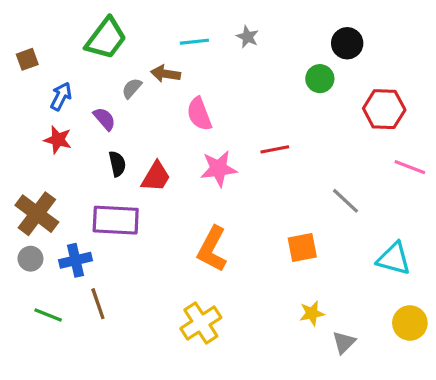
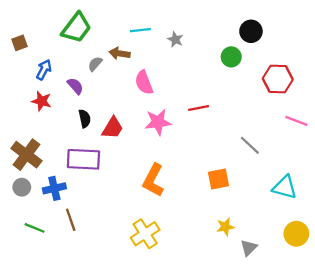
gray star: (248, 37) -> (175, 39), moved

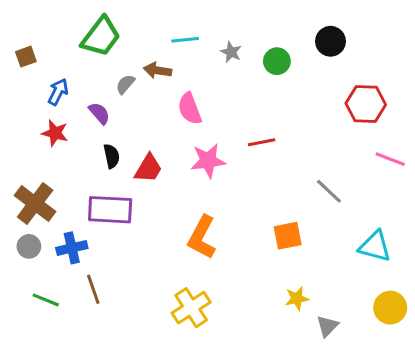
green circle: (231, 57) -> (277, 61), moved

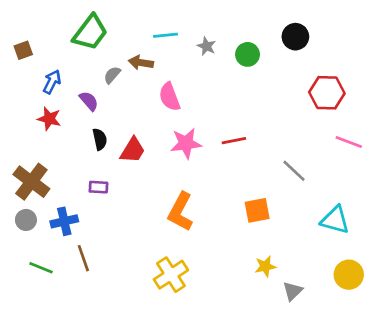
red line: (262, 142) -> (234, 141), moved
purple rectangle: (110, 210) -> (98, 187), size x0.5

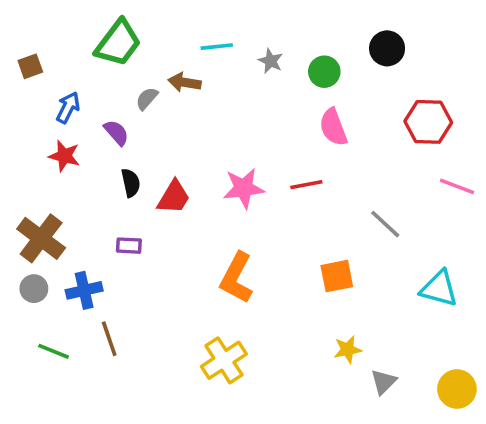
pink semicircle: (170, 97) -> (333, 127), moved
yellow circle: (349, 275) -> (457, 389), moved

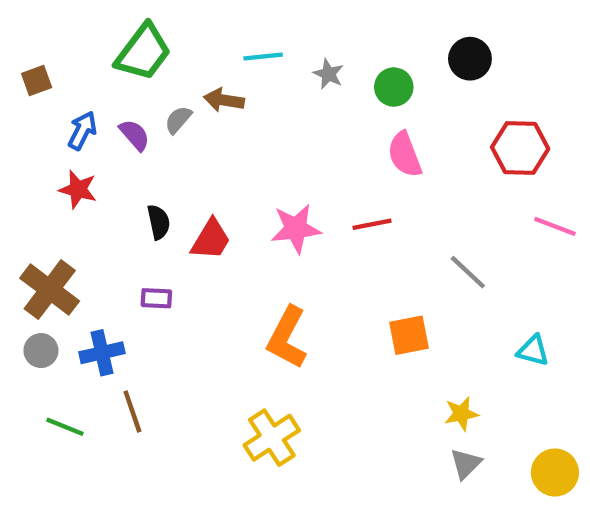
purple semicircle: (116, 133) -> (135, 135), moved
cyan triangle: (439, 289) -> (533, 351), size x0.7
yellow star: (348, 350) -> (461, 414), moved

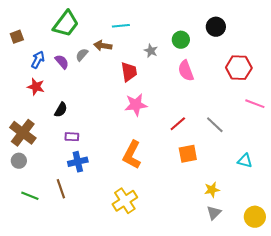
gray star: (328, 74) -> (151, 51), moved
black semicircle: (159, 222) -> (61, 110), moved, turned 42
red line: (372, 224) -> (178, 124), moved, turned -30
red trapezoid: (211, 239) -> (129, 72), moved, turned -40
blue cross: (102, 353) -> (78, 162), moved

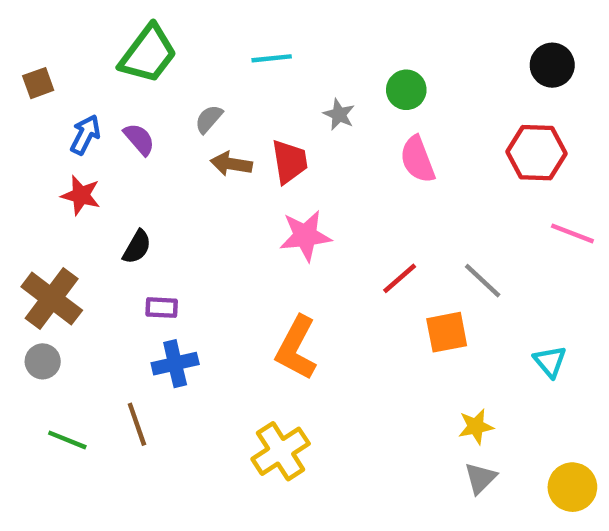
black circle: (216, 27) -> (552, 65), moved
brown arrow: (103, 46) -> (231, 164), moved
gray semicircle: (82, 55) -> (209, 119), moved
orange square: (188, 154) -> (447, 332), moved
cyan triangle: (245, 161) -> (550, 361), turned 35

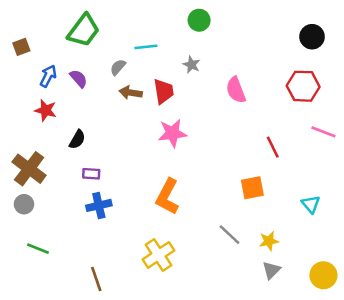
cyan line: (272, 58) -> (146, 47), moved
green circle: (406, 90) -> (199, 20), moved
red line: (400, 278) -> (273, 147), moved, turned -75
gray line: (483, 281) -> (230, 235), moved
brown line: (137, 424) -> (96, 279), moved

